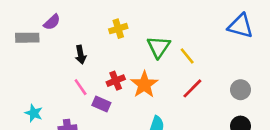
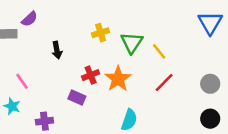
blue triangle: (240, 26) -> (210, 23), turned 45
yellow cross: (118, 29) -> (101, 33), moved
pink line: (81, 87) -> (22, 81), moved

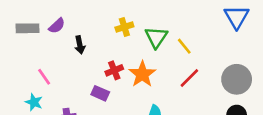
purple semicircle: (29, 19) -> (57, 26), moved
gray circle: (210, 84) -> (237, 79), size x1.5

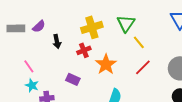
yellow cross: (124, 27) -> (92, 27), size x1.5
green triangle: (156, 37) -> (126, 23), moved
red cross: (114, 70) -> (84, 50), moved
cyan star: (34, 102) -> (32, 85), moved

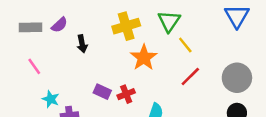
red cross: (84, 50) -> (126, 94), moved
orange star: (106, 64) -> (144, 58), moved
pink line: (29, 66) -> (34, 66), moved

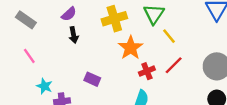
purple semicircle: (59, 25) -> (69, 14), moved
gray rectangle: (30, 27) -> (26, 20), turned 36
red cross: (126, 94) -> (147, 71), moved

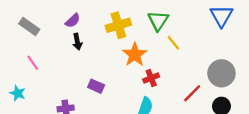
red line: (174, 65) -> (192, 93), moved
cyan star: (44, 86) -> (18, 93), moved

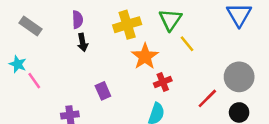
purple semicircle: (73, 21) -> (78, 20), turned -49
pink line: (33, 63) -> (34, 81), moved
purple rectangle: (96, 86) -> (103, 91), turned 42
cyan star: (18, 93) -> (18, 64), moved

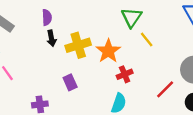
yellow cross: (127, 25) -> (78, 45), moved

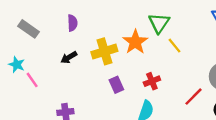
black arrow: (51, 38) -> (69, 57), moved, turned 70
orange star: (108, 51) -> (135, 42), moved
purple rectangle: (70, 82) -> (116, 85), moved

